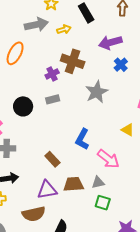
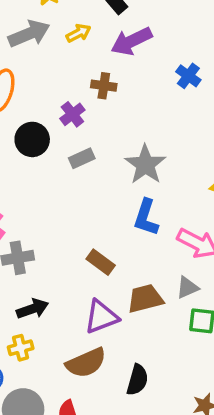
purple arrow: (110, 43) -> (131, 41), moved
brown cross: (73, 61) -> (104, 86), size x0.6
gray star: (97, 92) -> (145, 165), moved
black circle: (23, 106) -> (32, 139), moved

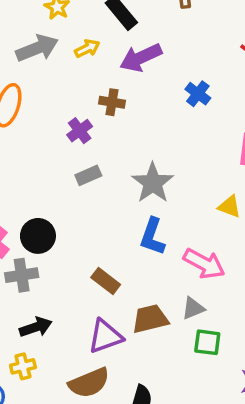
black circle: (32, 139) -> (38, 236), moved

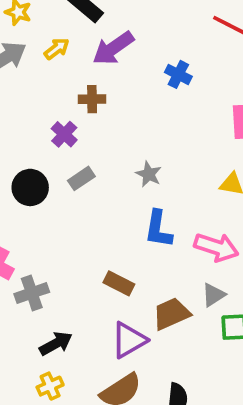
gray star: (153, 183) -> (149, 174), size x0.6
black circle: (38, 236) -> (30, 187), moved

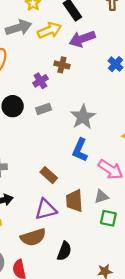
yellow arrow: (57, 49) -> (49, 30), size x1.5
gray star: (149, 174) -> (83, 117), size x1.6
brown trapezoid: (171, 314) -> (74, 201), turned -85

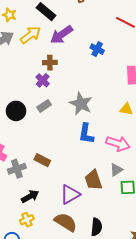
purple cross: (40, 81) -> (43, 80), moved
brown rectangle: (49, 175) -> (42, 160), moved
brown semicircle: (33, 237) -> (66, 222), turned -115

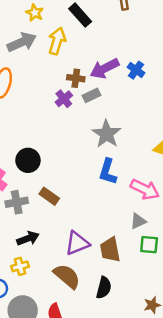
yellow arrow: (31, 35) -> (57, 41), turned -45
purple arrow: (61, 35) -> (104, 69), moved
gray rectangle: (44, 106) -> (91, 95), moved
black circle: (16, 111) -> (28, 160), moved
brown trapezoid: (93, 180) -> (110, 250), moved

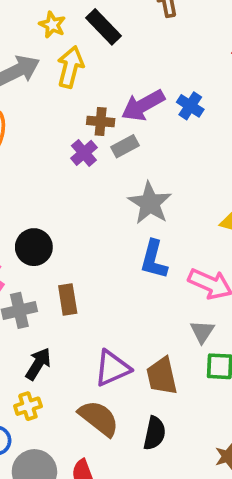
yellow star: (35, 13) -> (52, 25), moved
brown rectangle: (49, 196) -> (68, 300), turned 48
gray triangle: (138, 221) -> (202, 332), turned -30
black arrow: (28, 238) -> (38, 364), turned -35

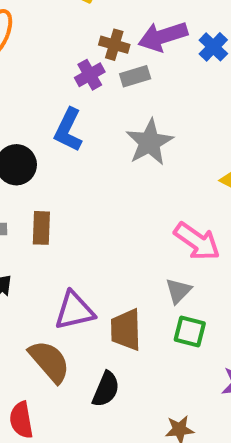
blue L-shape: (154, 259) -> (68, 130), moved

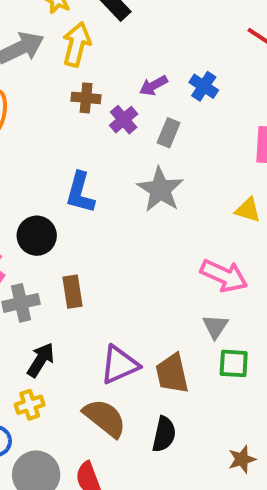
purple arrow: (163, 36) -> (154, 86), size x0.6
brown cross: (114, 45) -> (86, 98), moved
purple cross: (90, 75) -> (124, 120), moved
gray rectangle: (135, 76) -> (169, 133), moved, turned -40

